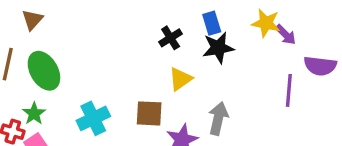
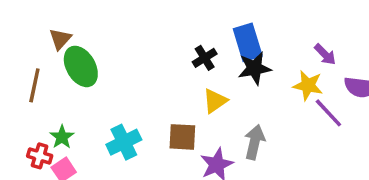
blue rectangle: (212, 23) -> (248, 42), size x1.5
yellow star: (266, 23) -> (308, 85), moved
green ellipse: (44, 71) -> (81, 66), moved
purple line: (289, 90) -> (328, 113), turned -48

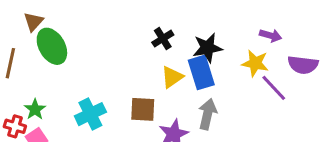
blue rectangle: (248, 42) -> (201, 72), moved
purple arrow: (325, 54) -> (271, 35), turned -30

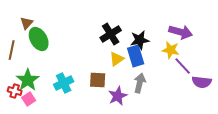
purple arrow: (271, 35) -> (181, 32), size x1.6
black cross: (163, 39) -> (111, 34), size x1.5
purple semicircle: (303, 65) -> (202, 82), moved
green star: (35, 109) -> (28, 80), size x1.6

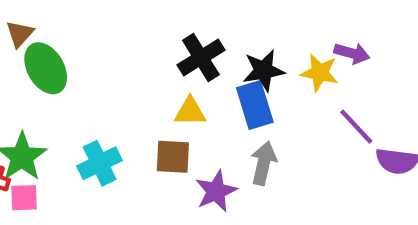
purple arrow: (181, 32) -> (352, 53), size x0.7
yellow star: (171, 50) -> (320, 73), moved
yellow triangle: (117, 59) -> (190, 111), moved, turned 35
pink square: (29, 99) -> (24, 198), turned 32

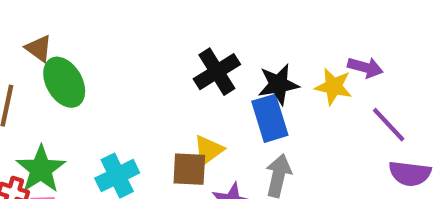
brown triangle: (20, 34) -> (39, 48), turned -36
yellow triangle: (190, 111) -> (208, 150), moved, turned -36
purple line: (356, 127) -> (389, 125), moved

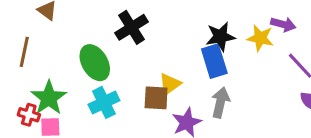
black cross: (217, 72) -> (132, 27), moved
green ellipse: (64, 82) -> (95, 63), moved

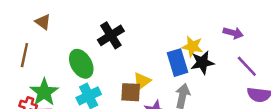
black star: (220, 37) -> (202, 63), moved
yellow star: (260, 38) -> (192, 47), moved

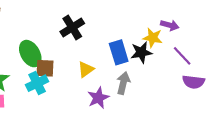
black cross: (111, 35) -> (72, 27), moved
yellow star: (192, 47) -> (153, 38), moved
brown square: (131, 92) -> (45, 68), moved

